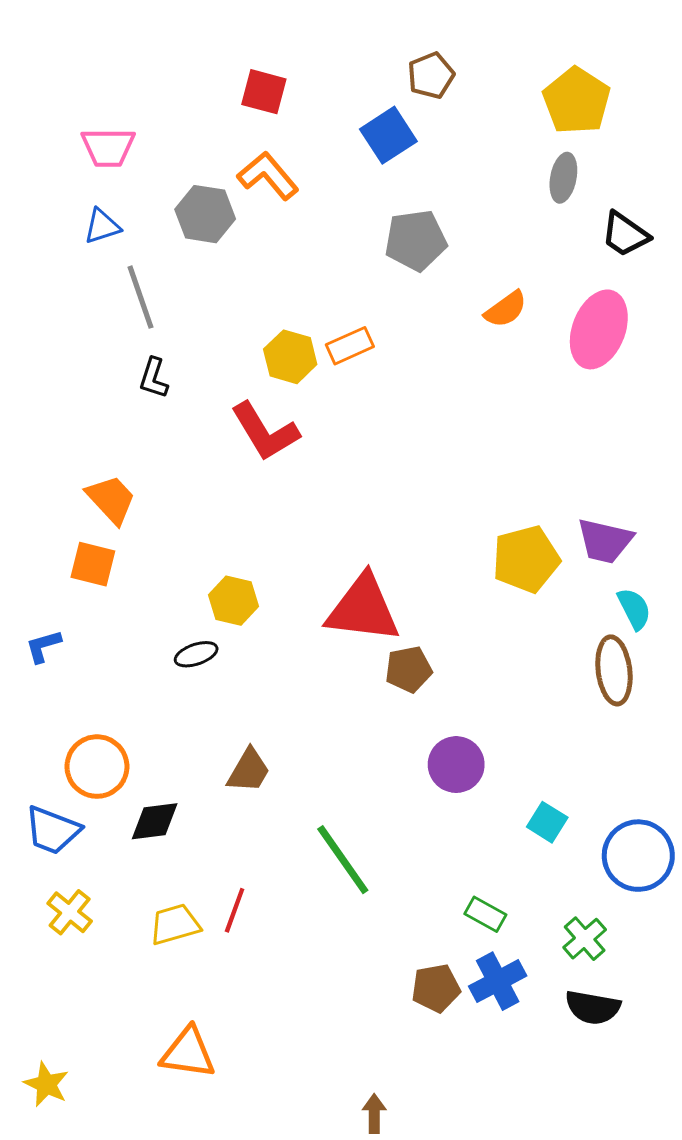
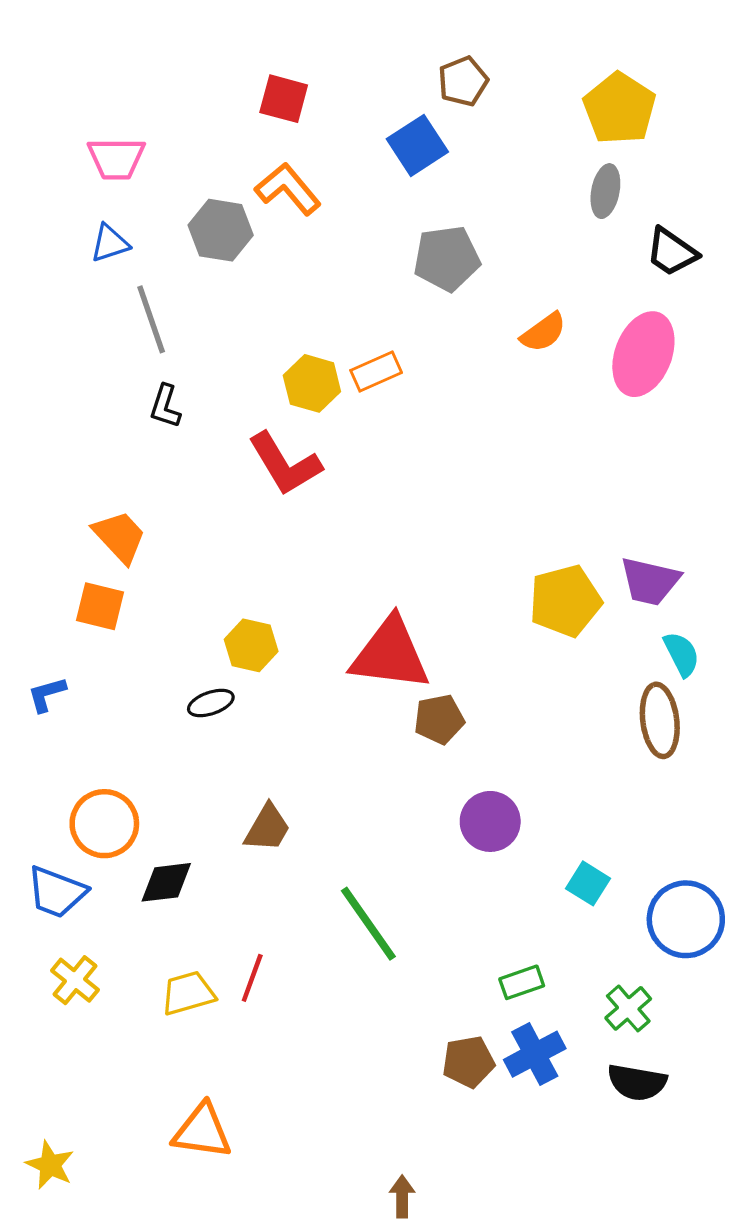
green rectangle: (485, 914) -> (522, 982), turned -48

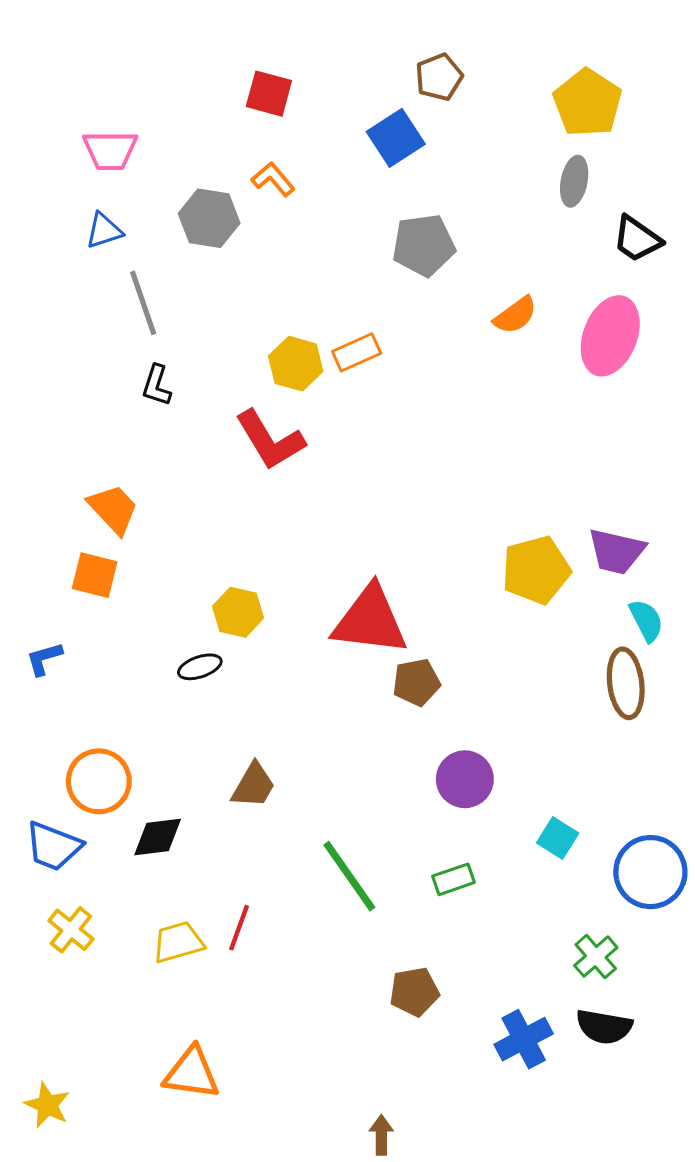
orange L-shape: (288, 189) -> (273, 179), size x0.7
green rectangle: (522, 982) -> (453, 879), moved
blue cross: (535, 1054) -> (524, 1039), moved
brown pentagon: (468, 1062) -> (414, 992), moved

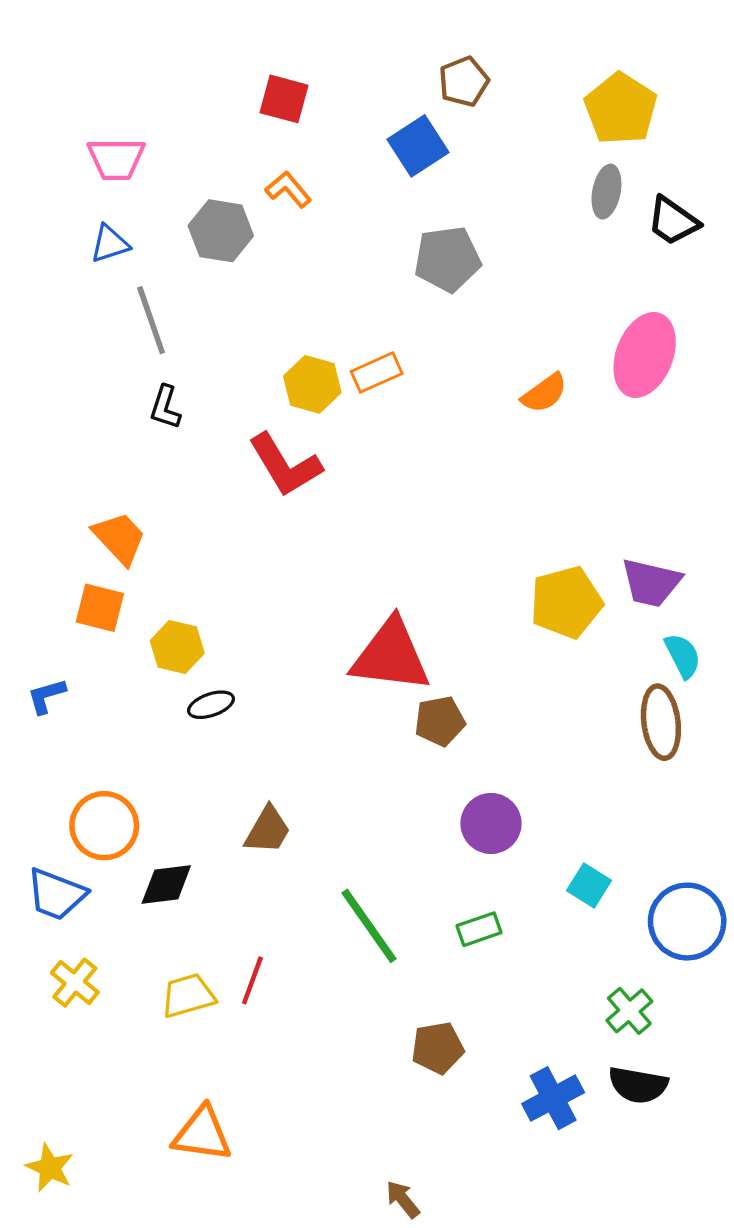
black trapezoid: (637, 239) -> (673, 221), moved
orange semicircle: (515, 315) -> (544, 393), moved
yellow hexagon: (238, 612) -> (177, 647), moved
brown arrow: (381, 1135) -> (403, 1199), turned -39

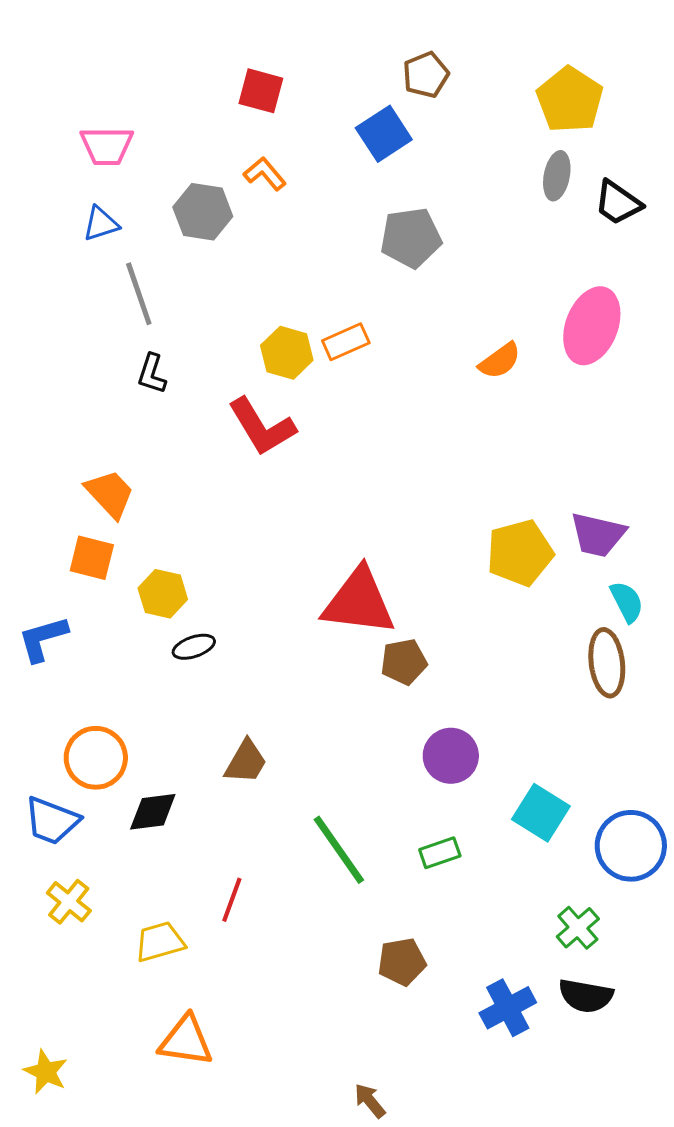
blue L-shape: (46, 696) -> (43, 639), size x1.4
cyan square: (589, 886) -> (541, 813), size x1.4
yellow trapezoid: (188, 996) -> (160, 942), moved

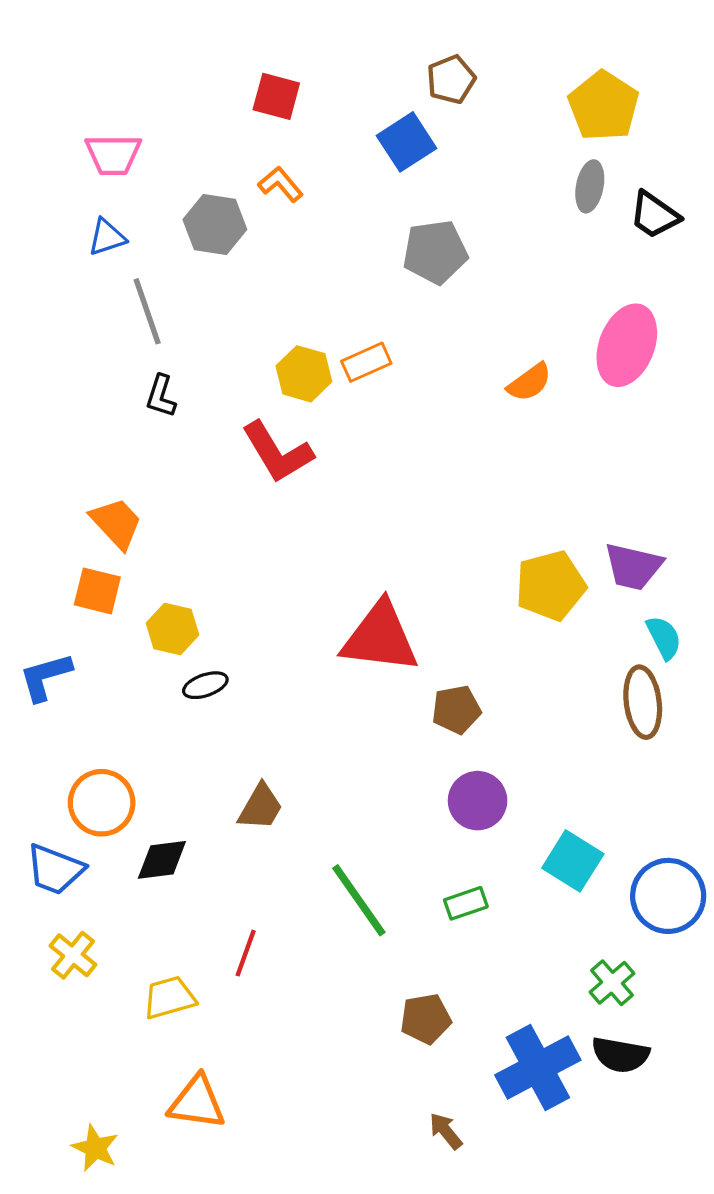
brown pentagon: (404, 662) -> (456, 710), moved
blue cross: (508, 1008) -> (538, 1067), size x1.4
yellow star: (46, 1072) -> (95, 1148), moved
brown arrow: (370, 1101) -> (446, 1131), moved

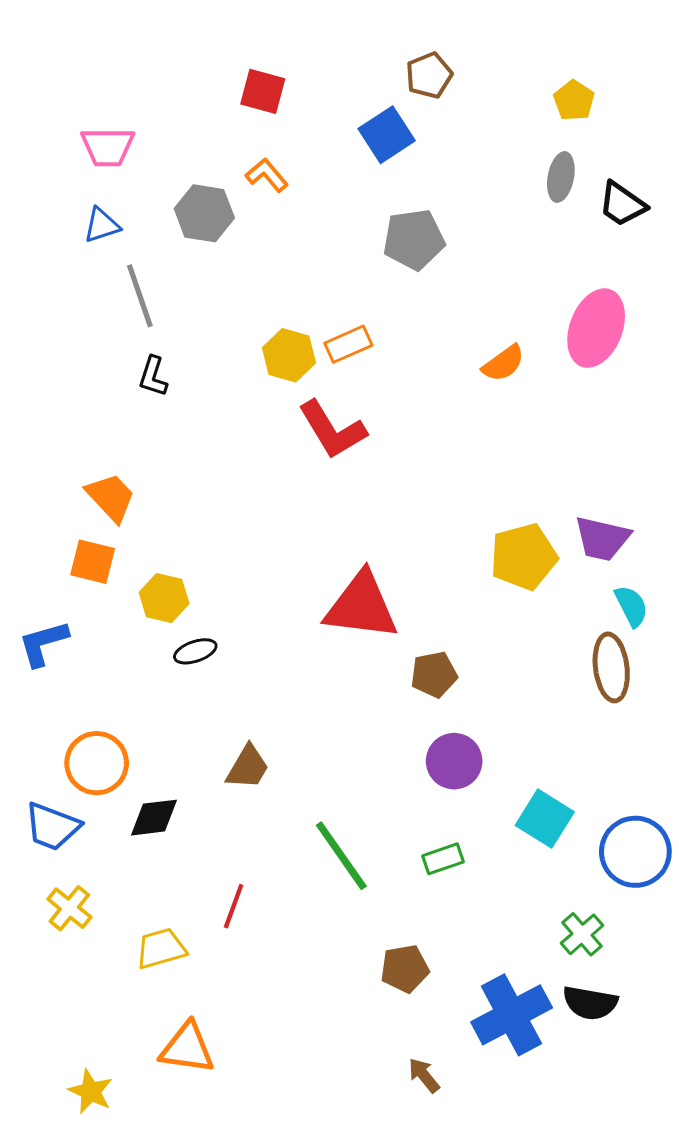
yellow pentagon: (604, 106) -> (574, 100), size x0.6
red L-shape: (277, 452) -> (332, 430), moved

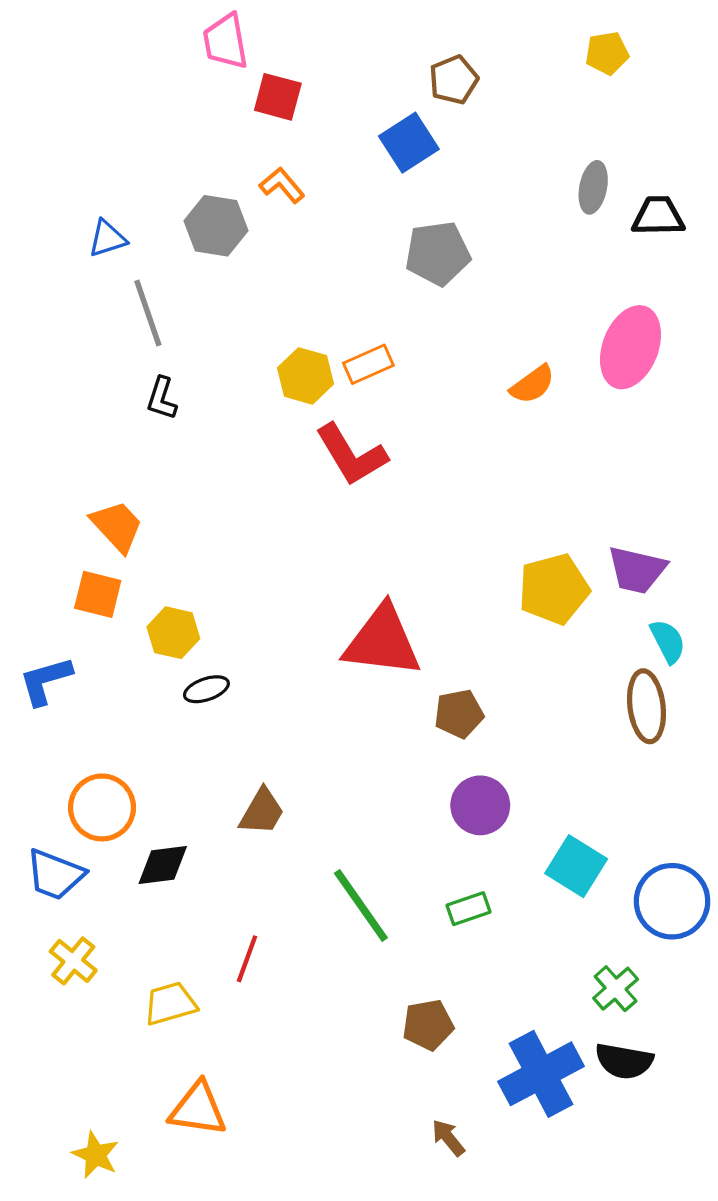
yellow pentagon: (574, 100) -> (607, 53), moved, turned 30
pink trapezoid: (108, 147) -> (226, 41), moved, turned 80
black trapezoid: (622, 204) -> (658, 216), turned 144

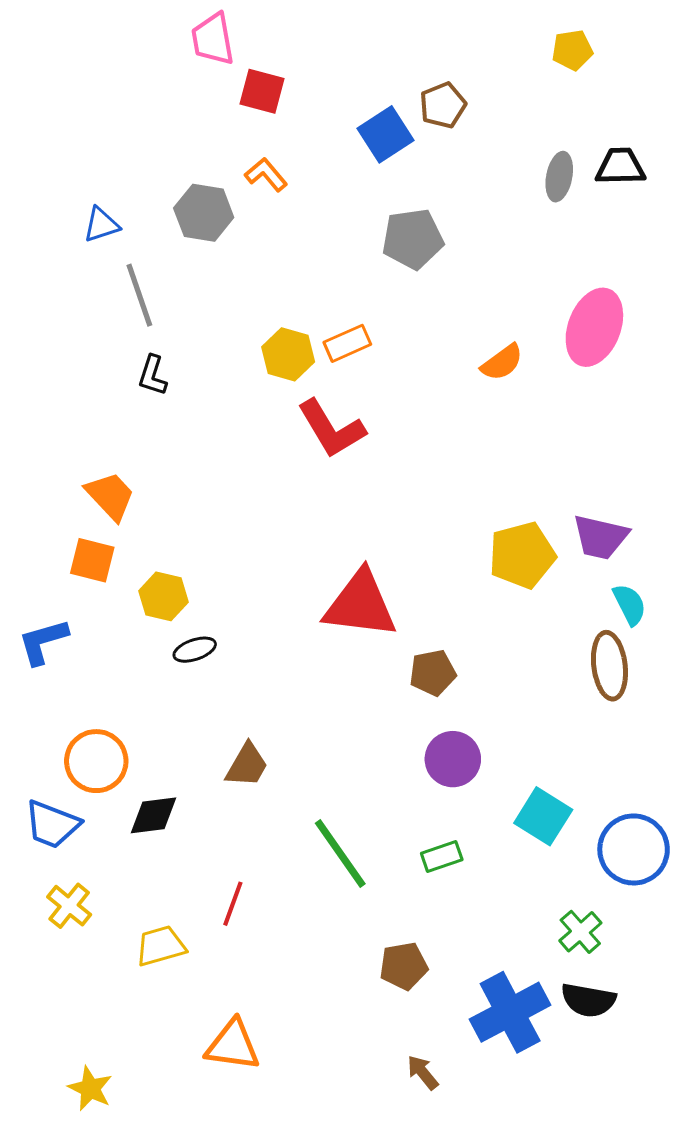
brown pentagon: (454, 80) -> (443, 105), moved
black trapezoid: (658, 216) -> (621, 167), moved
orange triangle: (198, 1109) -> (233, 1045), moved

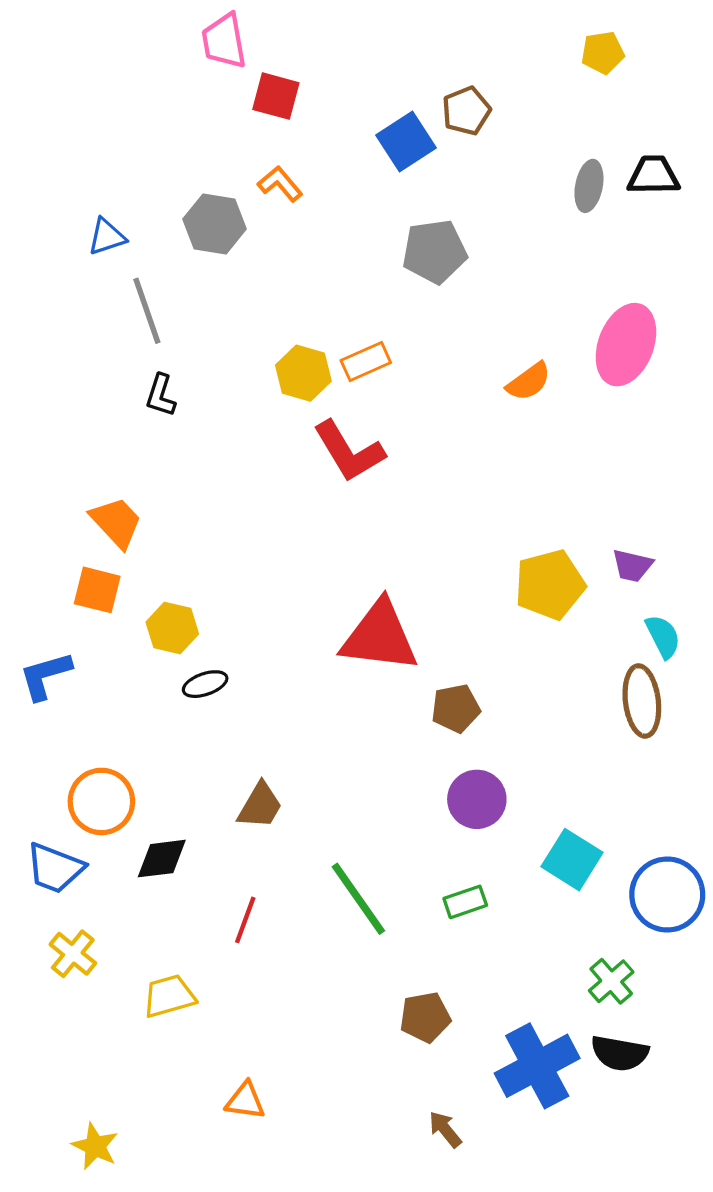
purple trapezoid: (600, 537) -> (632, 566), size x0.7
red line: (233, 904) -> (245, 920), moved
orange triangle: (233, 1045) -> (245, 1101), size x0.7

